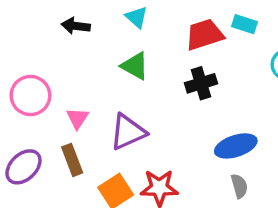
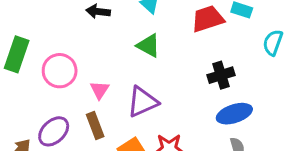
black cross: (201, 83) -> (221, 75), moved

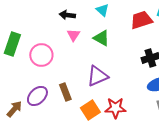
pink triangle: (100, 90) -> (73, 35), moved

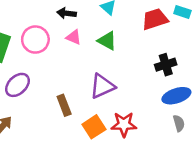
pink triangle: (73, 35) -> (74, 37), turned -40
pink circle: (41, 55) -> (35, 40), moved
purple ellipse: (37, 96) -> (17, 85), moved

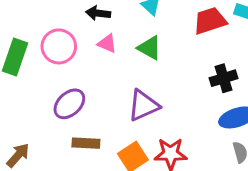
purple ellipse: (17, 85) -> (69, 104), moved
brown rectangle: (64, 105) -> (86, 143), moved, turned -66

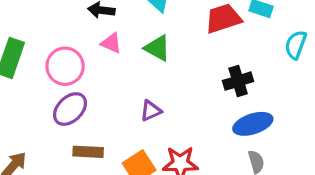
pink circle: (59, 46) -> (65, 66), moved
purple triangle: (143, 105) -> (151, 111), size x0.6

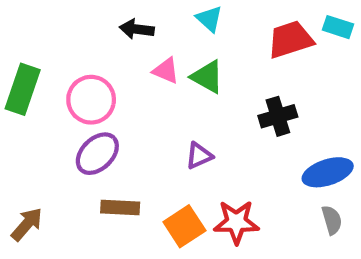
pink triangle: (111, 43) -> (166, 71), moved
black cross: (238, 81) -> (278, 116), moved

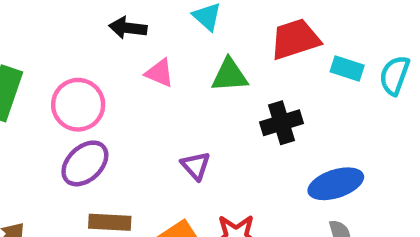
cyan rectangle: (338, 27) -> (347, 69), moved
green triangle: (207, 77) -> (230, 75), moved, turned -33
purple triangle: (199, 156) -> (196, 166), turned -48

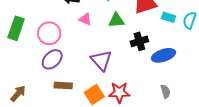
purple triangle: (196, 166) -> (101, 60), size x1.6
blue ellipse: (336, 184) -> (163, 55), moved

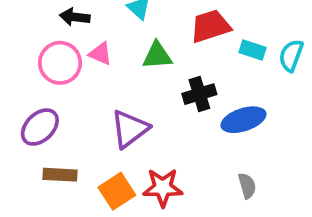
pink circle: (49, 33) -> (60, 63), moved
purple triangle: (101, 60) -> (130, 129), turned 35

